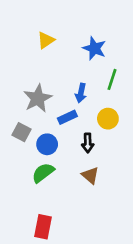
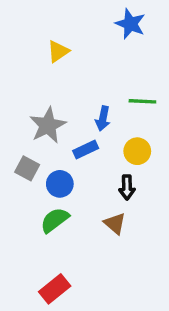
blue star: (94, 48) -> (130, 24), moved
green line: (112, 79) -> (142, 101), turned 75
black arrow: (88, 143) -> (127, 187), moved
red rectangle: (43, 227) -> (55, 289), turned 40

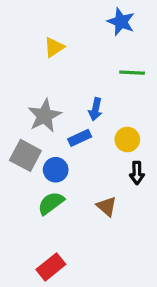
green line: (142, 101) -> (132, 73), moved
gray square: (27, 168) -> (25, 155), size x1.4
black arrow: (127, 187) -> (137, 173), moved

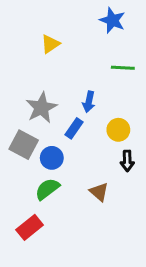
blue rectangle: (80, 138) -> (74, 128), turned -30
red rectangle: (51, 267) -> (30, 227), moved

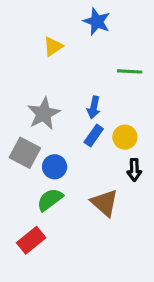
blue star: (112, 20) -> (97, 21), moved
blue rectangle: (74, 128) -> (94, 136), moved
brown triangle: (99, 192) -> (105, 203), size x1.4

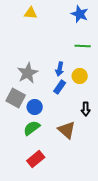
blue star: (97, 21) -> (80, 14), moved
yellow triangle: (53, 46) -> (31, 13), moved, turned 40
yellow circle: (125, 137) -> (80, 76), moved
red rectangle: (31, 240) -> (36, 159), moved

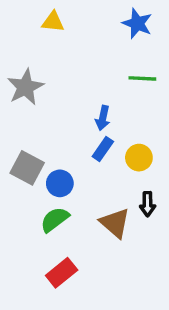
gray star: (28, 73) -> (25, 87), moved
yellow circle: (80, 76) -> (139, 158), moved
black arrow: (86, 109) -> (148, 204), moved

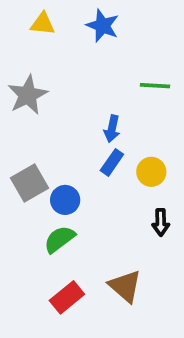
yellow triangle: (53, 22) -> (43, 24), moved
blue star: (137, 23) -> (103, 26), moved
gray square: (27, 168) -> (30, 183), turned 32
brown triangle: (115, 223) -> (125, 286), moved

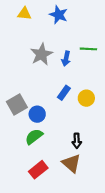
gray star: (28, 95) -> (41, 54), moved
blue arrow: (112, 129) -> (66, 59), moved
black arrow: (161, 222) -> (77, 141), moved

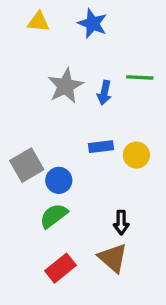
blue rectangle: (64, 93) -> (101, 147), turned 48

